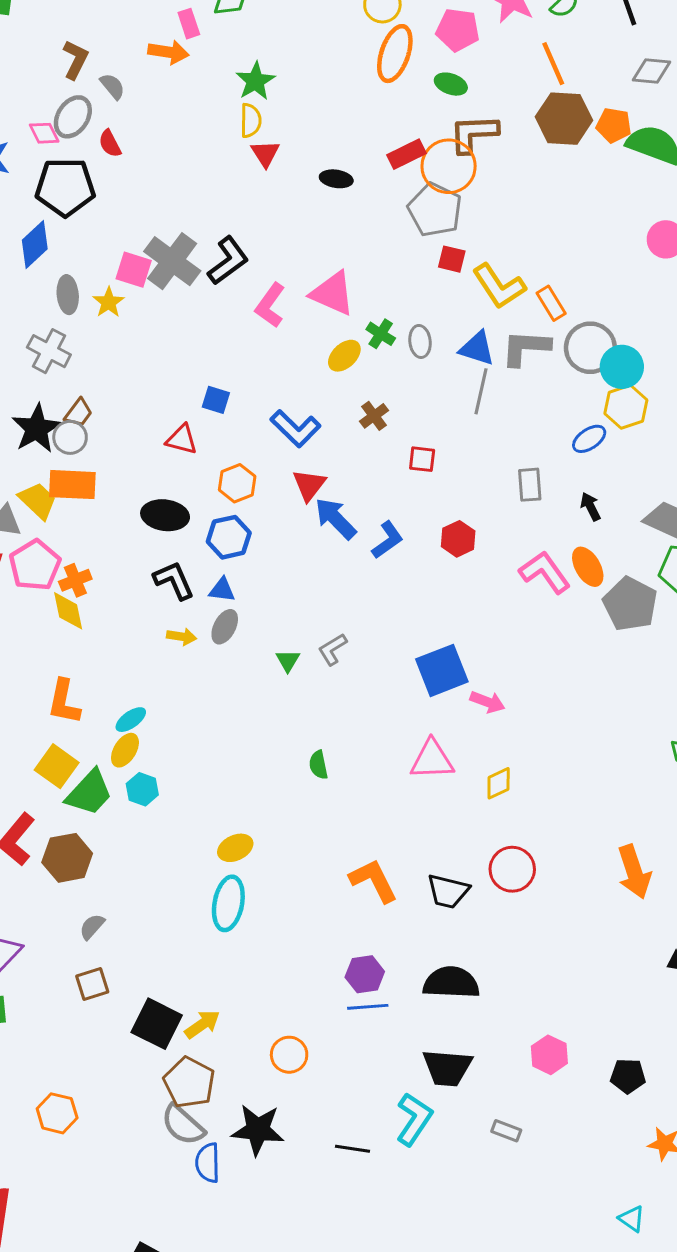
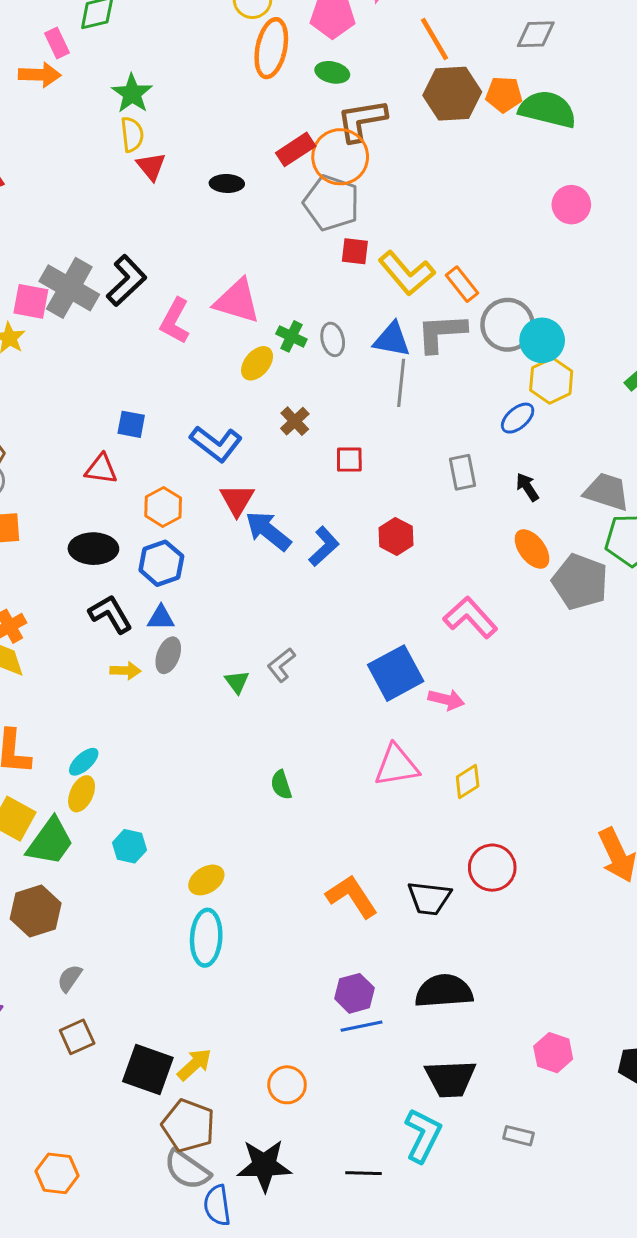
pink L-shape: (545, 572) -> (470, 617), moved
cyan hexagon: (142, 789) -> (129, 846), moved

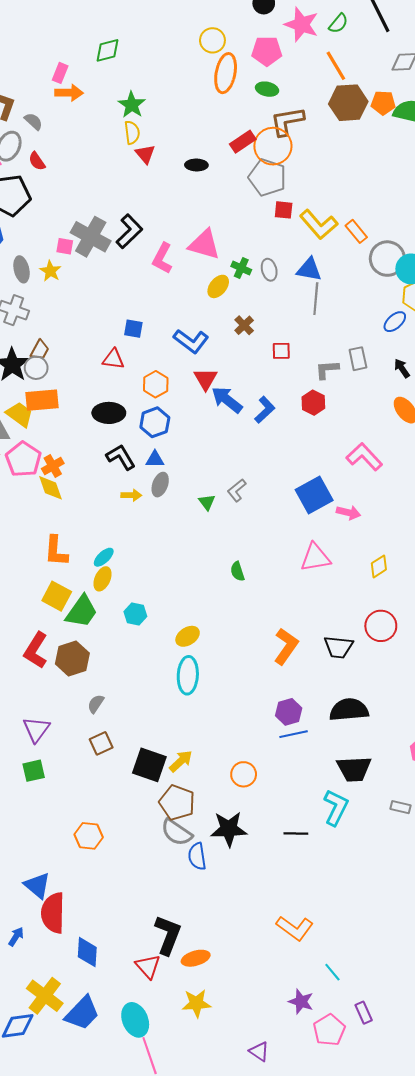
pink rectangle: (57, 43) -> (60, 73), moved, turned 48
pink square: (31, 301) -> (65, 246), size x0.7
gray L-shape: (441, 333) -> (327, 370), moved, size x0.7
yellow diamond: (468, 781) -> (379, 566), moved
orange L-shape: (352, 896) -> (286, 646), turned 69

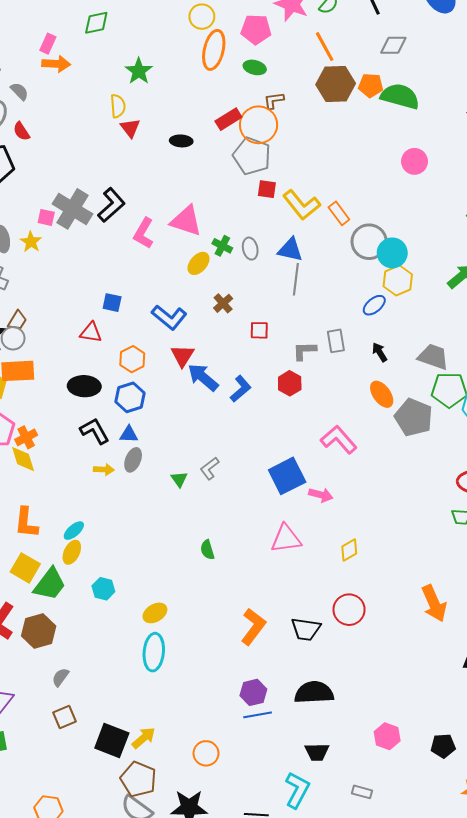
green star: (132, 105) -> (139, 71), moved
brown L-shape: (287, 121) -> (274, 100), size x0.6
black trapezoid: (354, 769) -> (317, 752), size x0.7

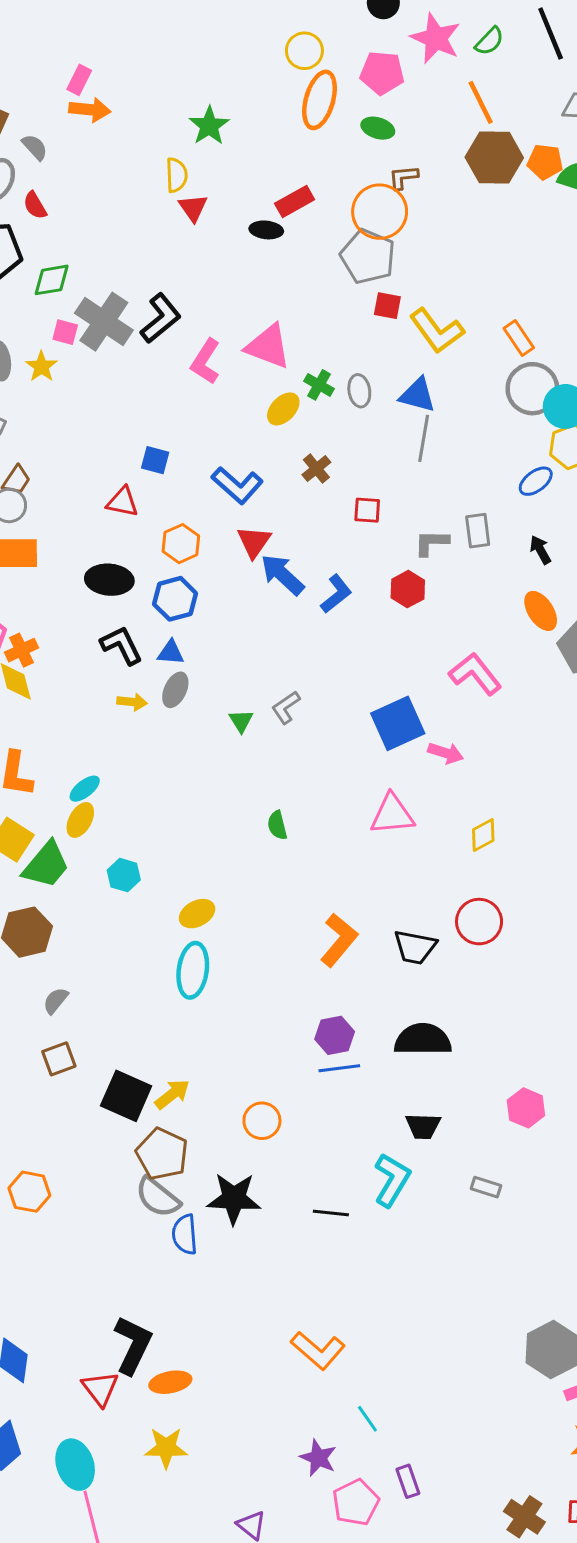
green diamond: (96, 23) -> (52, 280), moved
red rectangle: (228, 119) -> (295, 201), moved
orange rectangle: (339, 213) -> (519, 338), moved

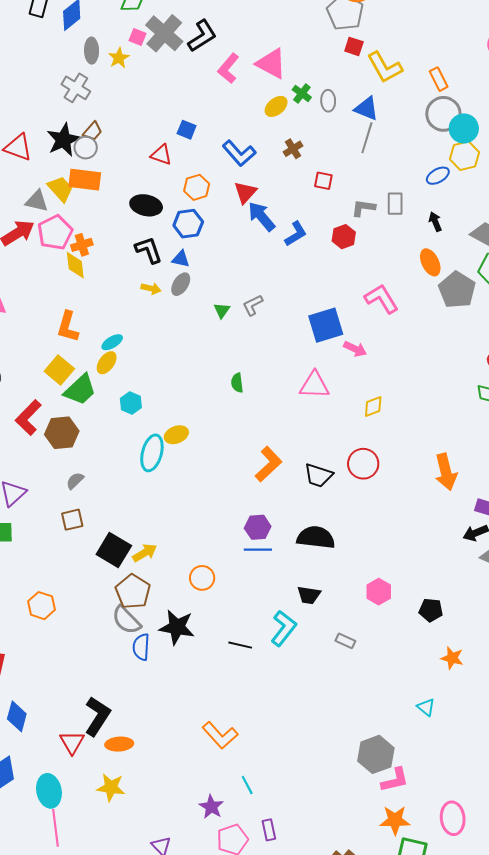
cyan ellipse: (193, 970) -> (152, 453), moved

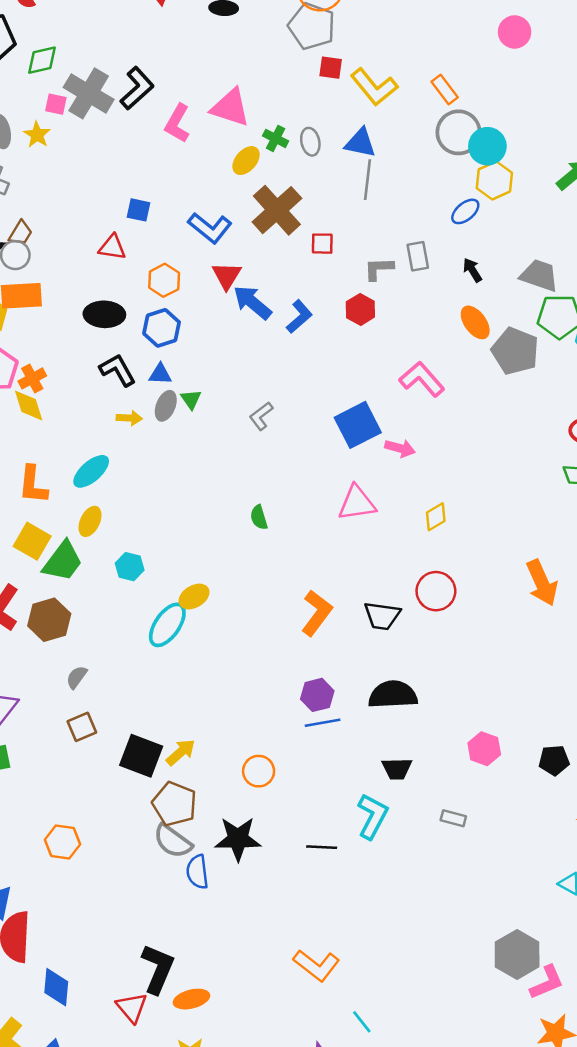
brown cross: (293, 149) -> (277, 210), size x2.0
green triangle: (222, 310) -> (191, 399), moved
cyan ellipse: (112, 342) -> (91, 471), moved, size x1.4
cyan ellipse: (152, 453) -> (167, 625), turned 30

